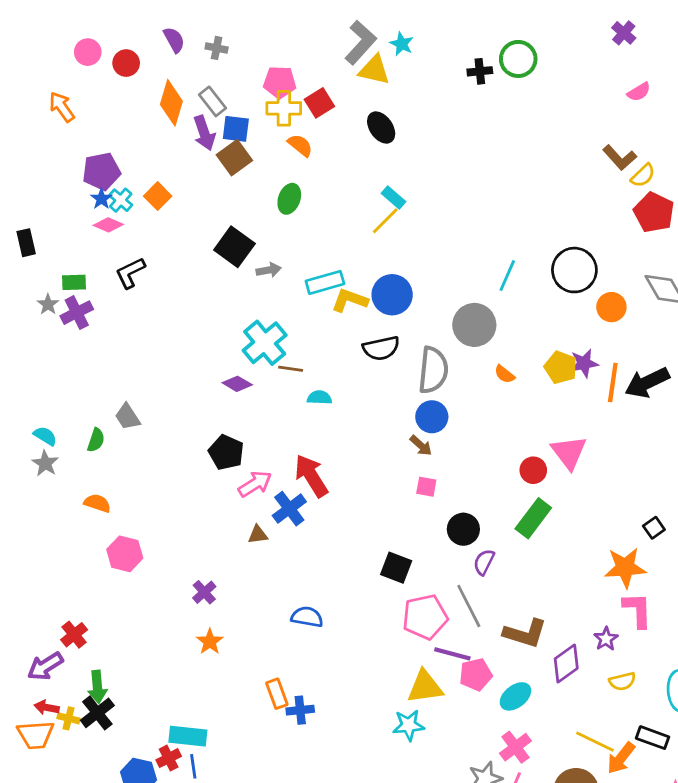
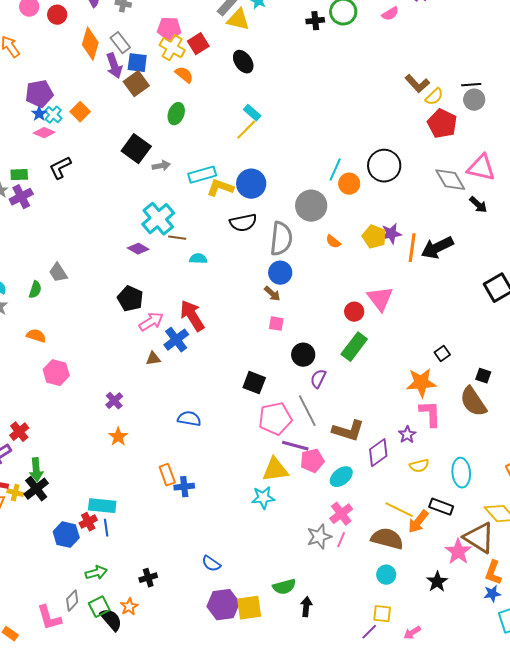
pink semicircle: (639, 92) -> (390, 14), moved
yellow cross: (284, 108) -> (172, 48), turned 30
orange circle: (611, 307) -> (349, 184), moved

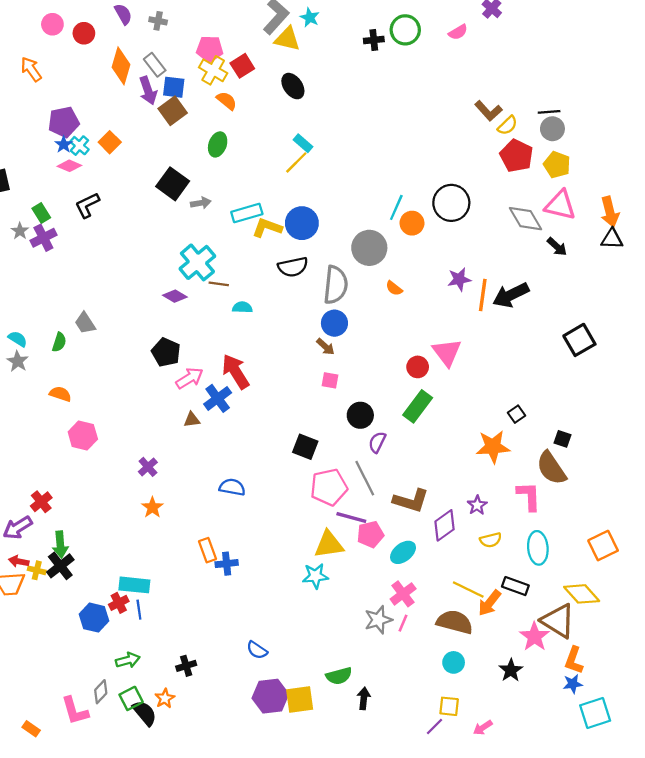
green rectangle: (19, 175) -> (41, 213), turned 60
yellow pentagon: (374, 237) -> (557, 165), moved
pink L-shape: (430, 414) -> (529, 496), moved

